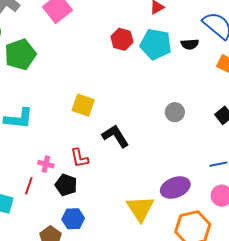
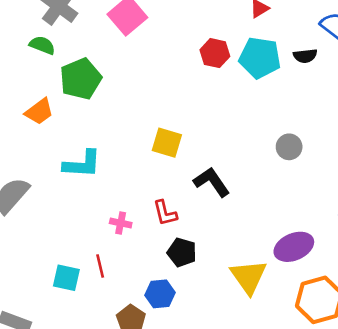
black pentagon: (66, 185) -> (182, 252), moved
red line: (29, 186) -> (100, 266), moved, turned -30

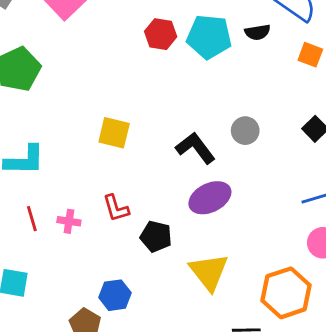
black L-shape: (212, 182) -> (195, 148), moved
purple ellipse: (294, 247) -> (210, 198), moved
black pentagon: (182, 252) -> (156, 237), moved
red line: (100, 266) -> (32, 219), moved

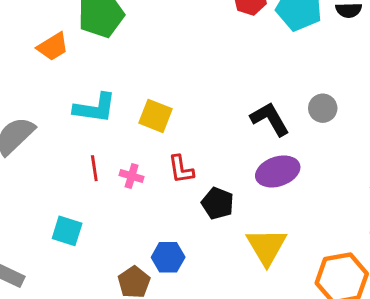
yellow square: (114, 133) -> (156, 116), moved

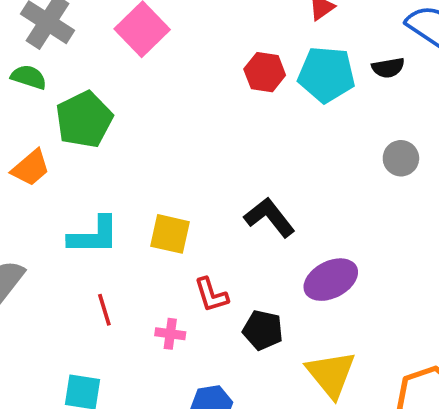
gray circle: (323, 108) -> (401, 158), moved
black L-shape: (270, 119) -> (270, 217), moved
pink cross: (132, 176) -> (170, 334), moved

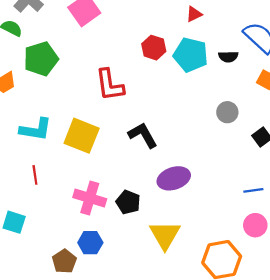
yellow square: (170, 234) -> (82, 136), size x1.4
red L-shape: (211, 295) -> (110, 85), moved, size x1.5
pink cross: (170, 334) -> (90, 198), moved, size x1.8

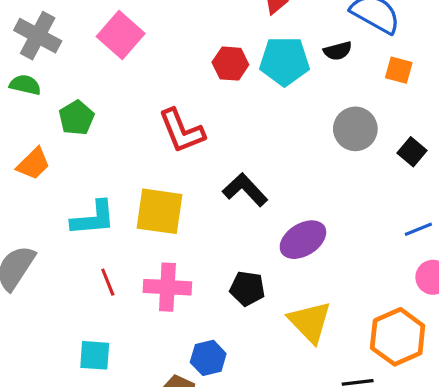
green pentagon: (41, 59) -> (76, 118), size x0.7
gray circle: (227, 112) -> (355, 129), size x1.4
pink cross: (90, 198) -> (167, 287), moved

